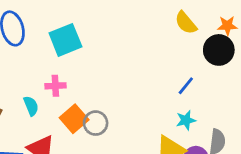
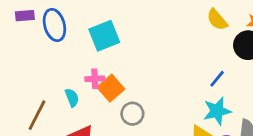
orange square: (74, 119) -> (111, 88), moved
cyan star: (186, 120) -> (217, 111), size x1.5

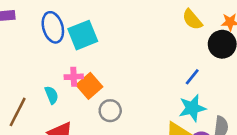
blue ellipse: (54, 25) -> (53, 27), moved

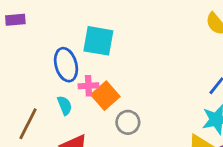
blue ellipse: (53, 27) -> (66, 65), moved
cyan square: (83, 35) -> (98, 41), turned 32

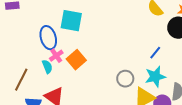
pink cross: (88, 86) -> (56, 56), moved, turned -32
gray circle: (128, 122) -> (125, 79), moved

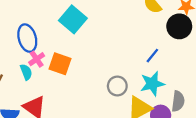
cyan square: (71, 21) -> (73, 19), moved, turned 30
orange square: (76, 60) -> (60, 64), turned -30

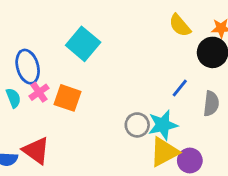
cyan semicircle: (26, 72) -> (13, 98), moved
cyan star: (152, 84) -> (163, 125), moved
gray semicircle: (178, 101) -> (211, 104), moved

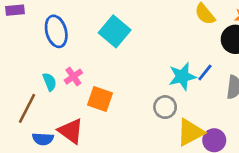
blue ellipse: (28, 67) -> (56, 31), moved
orange square: (67, 98) -> (100, 99), moved
cyan star: (163, 125) -> (182, 77), moved

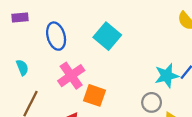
pink cross: (73, 77) -> (71, 76), size x1.6
cyan semicircle: (50, 82) -> (22, 68), moved

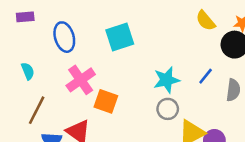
cyan square: (107, 36) -> (120, 37), turned 32
cyan star: (167, 76) -> (166, 80), moved

